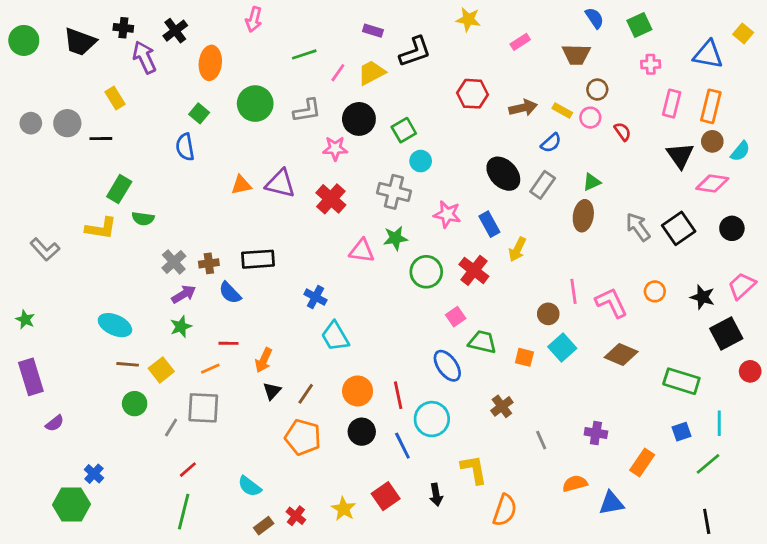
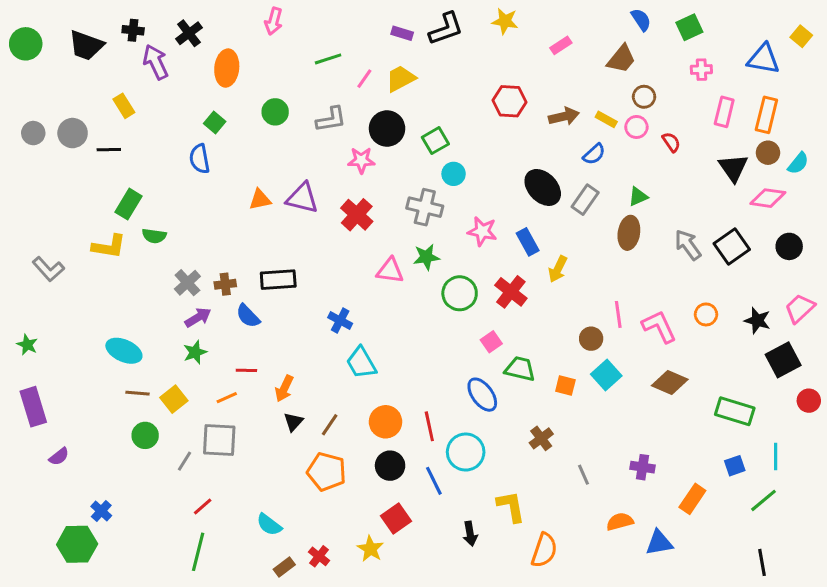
black L-shape: (415, 52) -> (446, 29), moved
brown trapezoid: (576, 54) -> (621, 59), turned -52
green circle: (255, 104) -> (275, 112), size x0.7
red square: (386, 496) -> (396, 519), moved

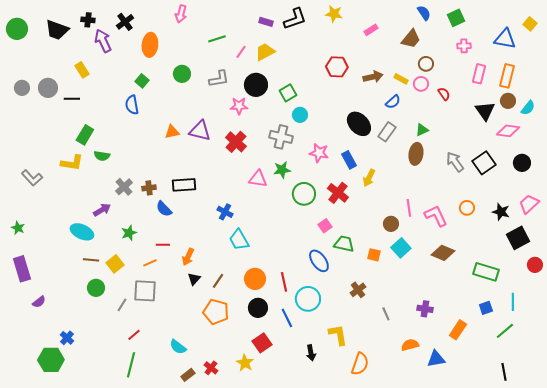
purple arrow: (198, 317) -> (102, 210), moved

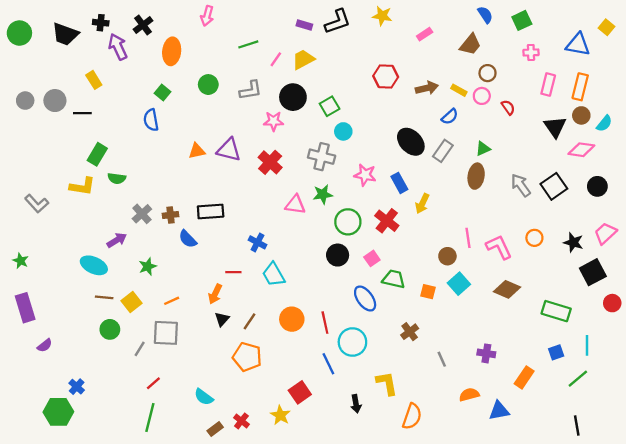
red line: (163, 245) -> (233, 272), moved
black circle: (258, 308) -> (338, 255), moved

